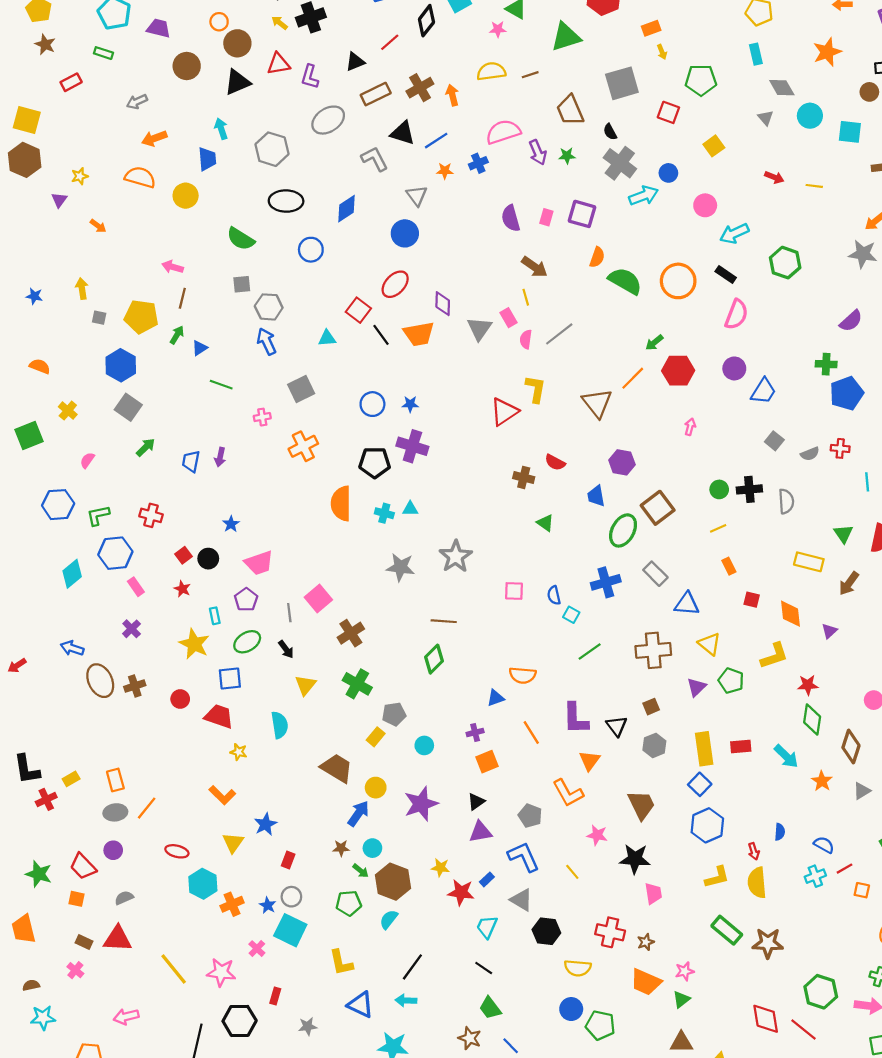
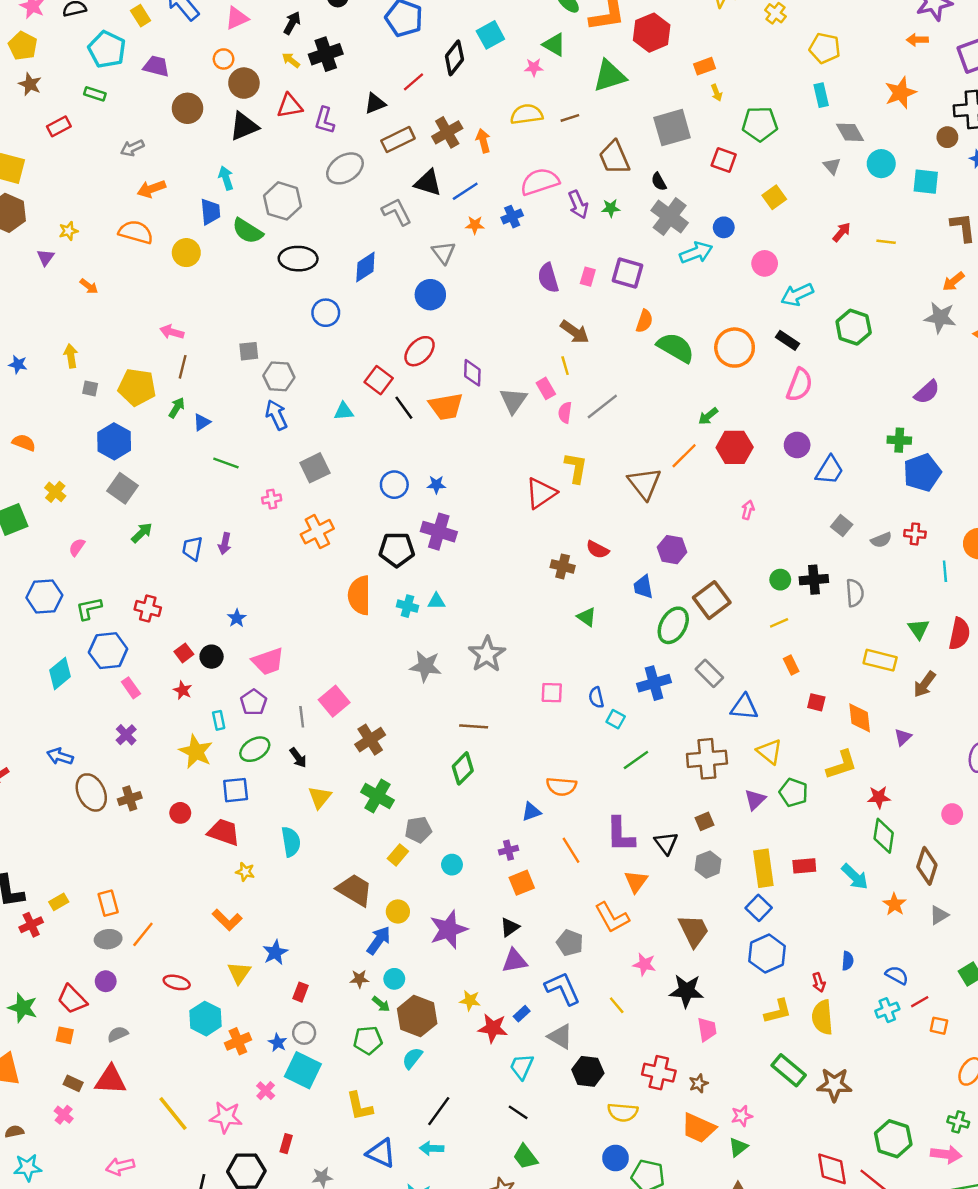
red arrow: (774, 177) -> (842, 232), turned -72
green semicircle: (241, 239) -> (248, 231), moved

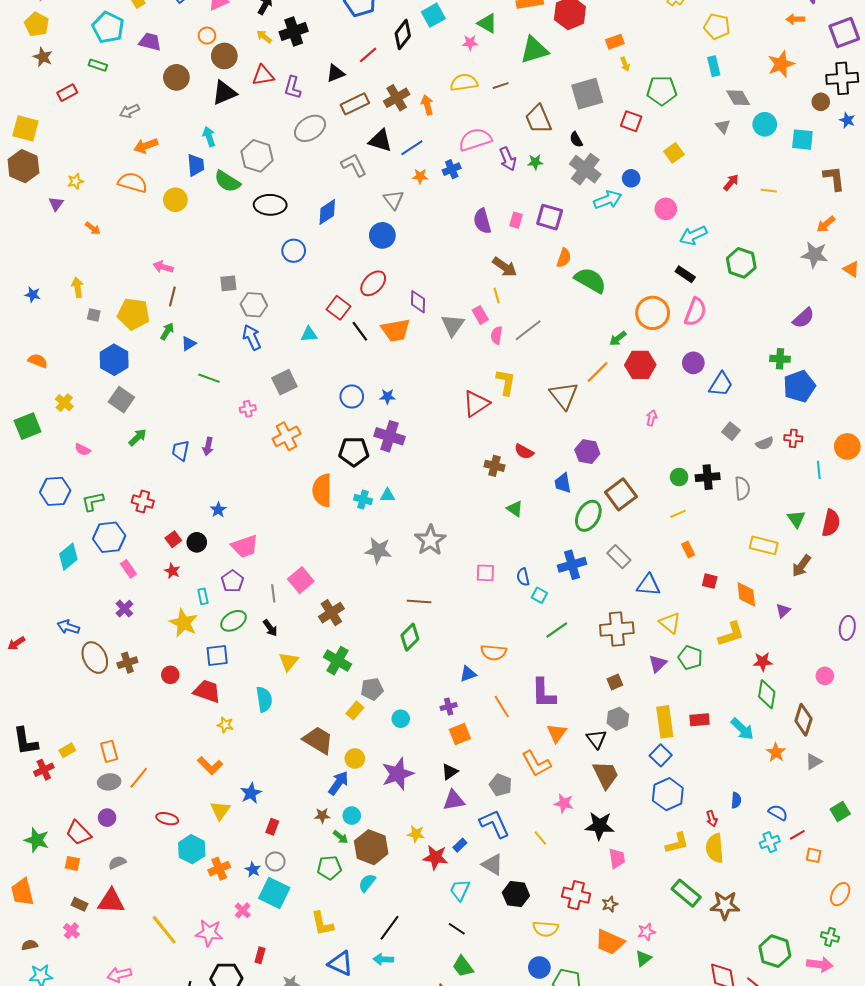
orange circle: (735, 348) -> (653, 313), moved
pink semicircle: (77, 547) -> (83, 450), turned -98
black triangle: (666, 843) -> (596, 739), moved

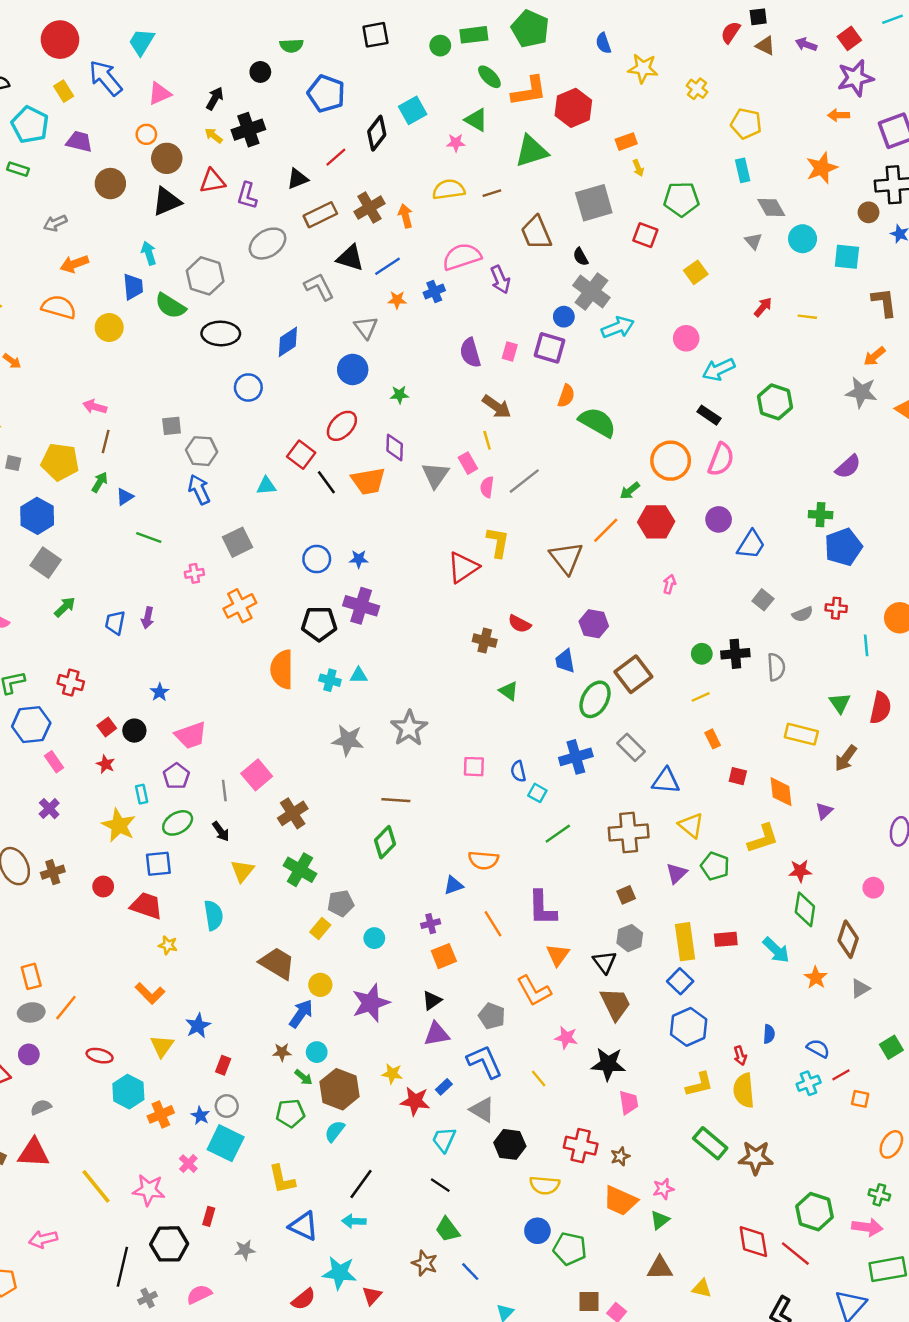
green star: (535, 162) -> (399, 395), moved
blue circle: (631, 178) -> (564, 317), moved

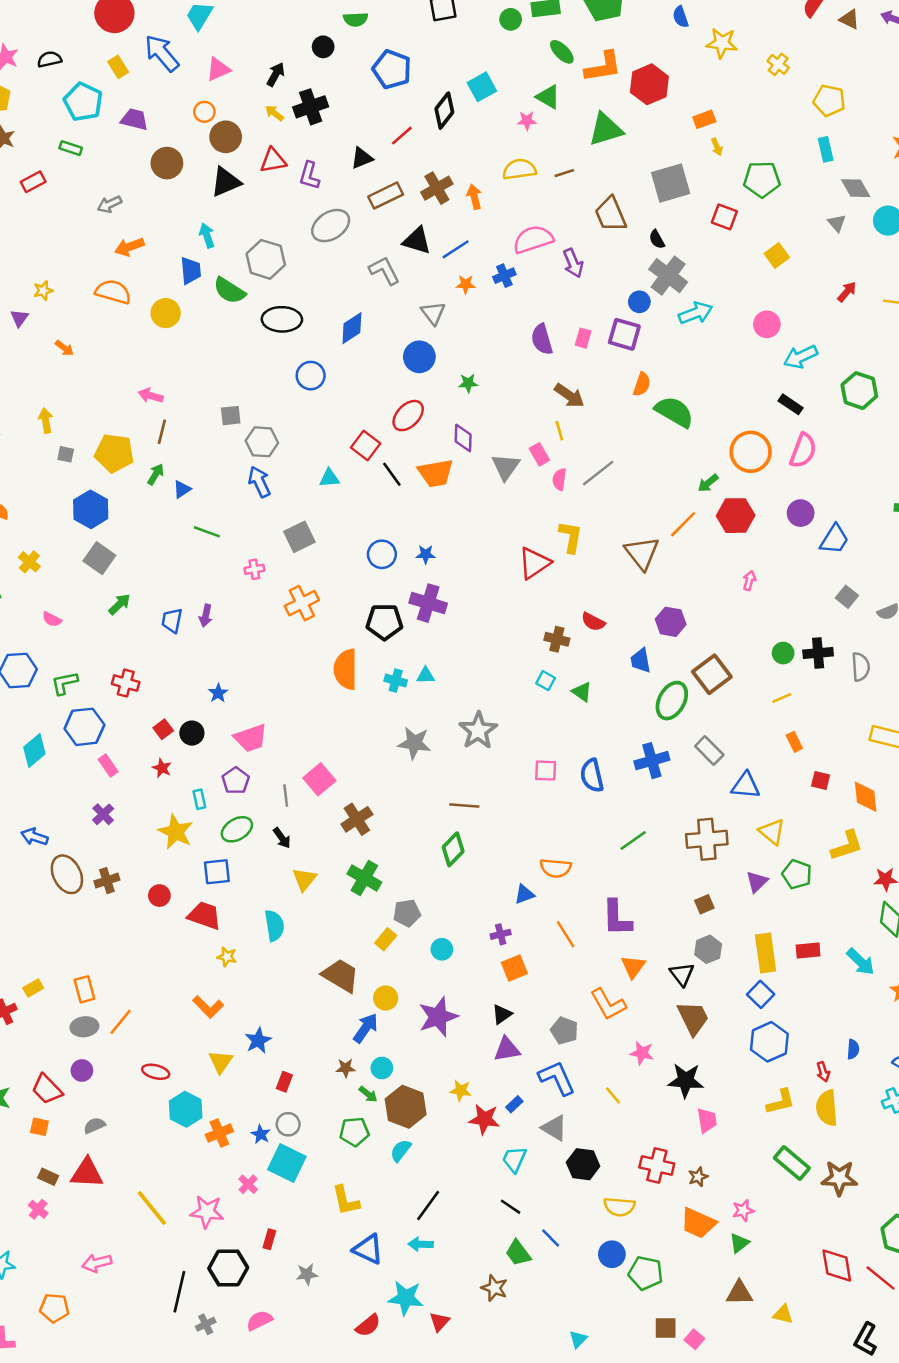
blue semicircle: (518, 771) -> (592, 776), size x1.5
cyan square: (537, 793) -> (546, 681), moved
blue line: (470, 1272) -> (551, 1238), moved

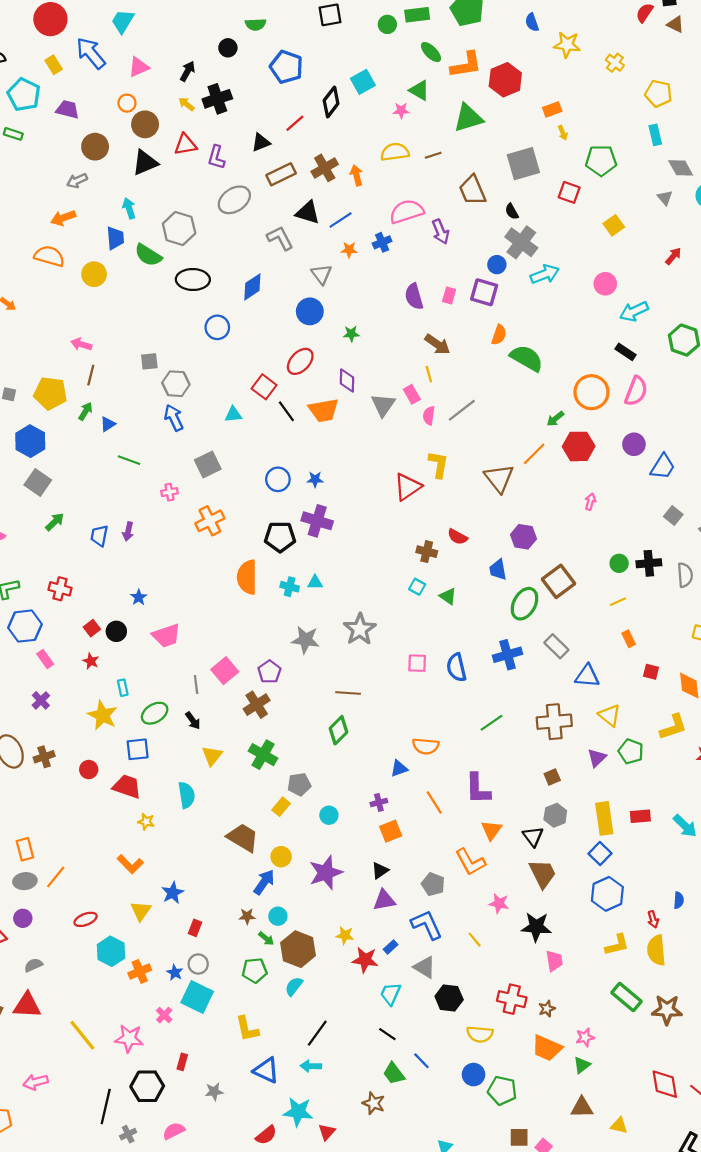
gray arrow: (109, 204) -> (77, 181), moved
purple pentagon: (236, 781) -> (269, 672), moved
red ellipse: (156, 1072) -> (86, 919), turned -35

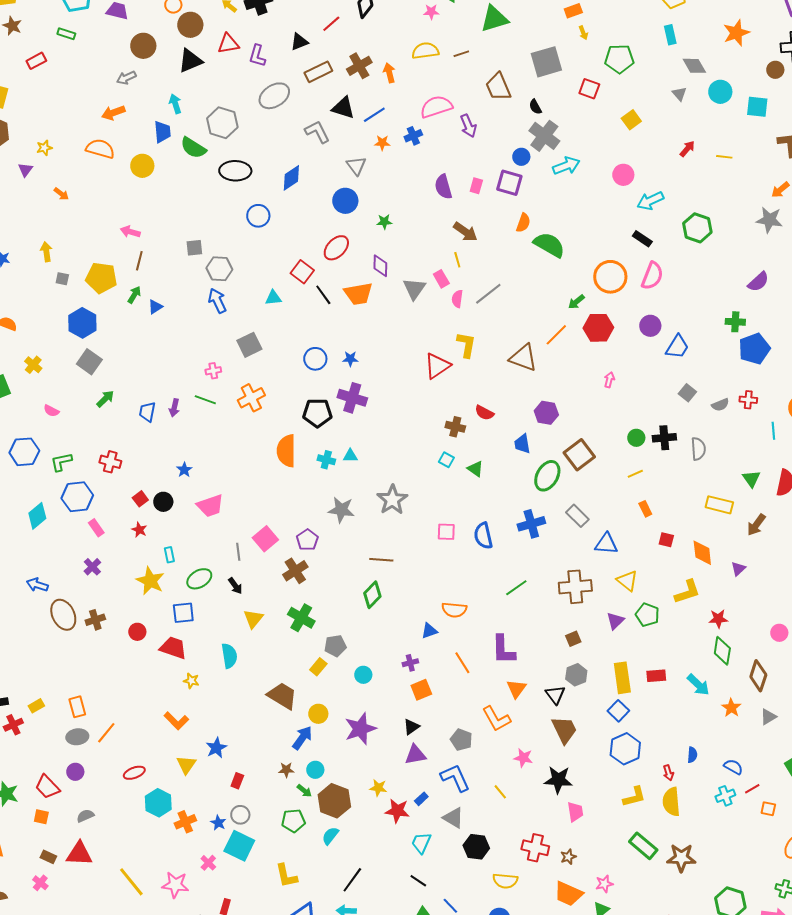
green line: (129, 460) -> (205, 400), moved
brown triangle: (499, 478) -> (523, 358), turned -32

